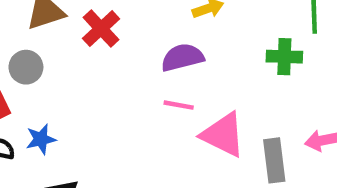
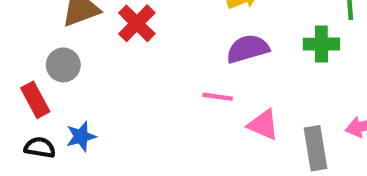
purple semicircle: (182, 57) -> (248, 49), moved
pink triangle: (223, 135) -> (263, 125), size x0.7

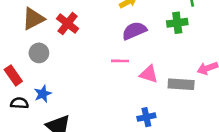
gray circle: (63, 65) -> (39, 53), moved
gray rectangle: (315, 148) -> (181, 84), turned -70

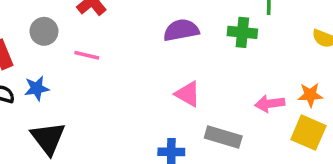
pink line: (120, 61) -> (87, 55), moved
gray rectangle: (181, 84) -> (223, 137), moved

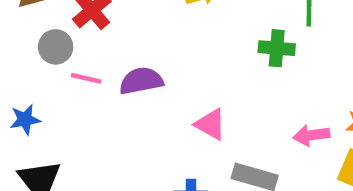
purple semicircle: (181, 30) -> (141, 81), moved
gray circle: (44, 31) -> (56, 47), moved

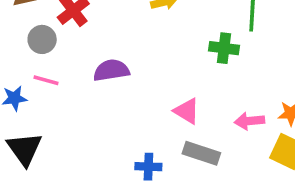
pink line: (86, 78) -> (46, 80), moved
pink triangle: (210, 124) -> (187, 111), moved

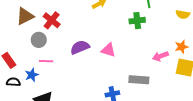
pink triangle: (187, 111) -> (108, 50), moved

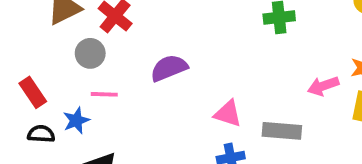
pink triangle: (108, 50) -> (228, 114), moved

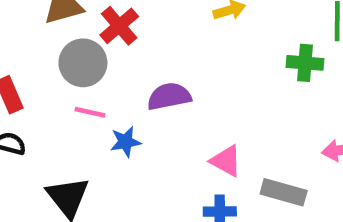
gray circle: (90, 53) -> (83, 63), size x1.4
blue star: (76, 120) -> (125, 142), moved

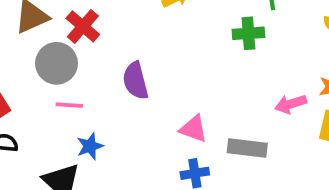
purple semicircle: (169, 96) -> (135, 81), turned -84
blue star: (125, 142) -> (90, 146), moved

